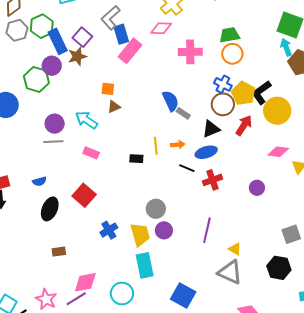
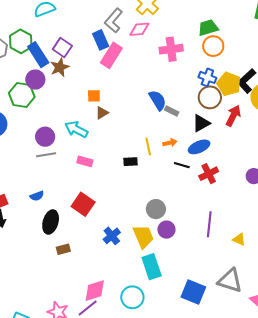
gray L-shape: (110, 18) -> (114, 20), moved
brown rectangle: (59, 252) -> (63, 249), moved
gray triangle: (230, 272) -> (230, 281), moved

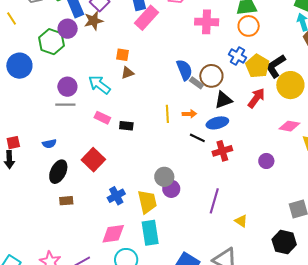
brown circle: (210, 97) -> (211, 76), moved
black rectangle: (131, 162) -> (126, 126), moved
purple circle: (166, 230) -> (171, 189), moved
pink diamond: (95, 291) -> (113, 234), moved

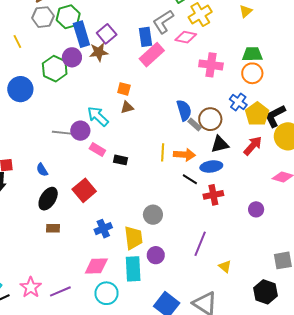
purple circle: (67, 87) -> (80, 131), moved
orange arrow: (189, 114) -> (184, 155), size x1.5
blue semicircle: (49, 144) -> (42, 170), turned 64
purple circle: (171, 189) -> (156, 255), moved

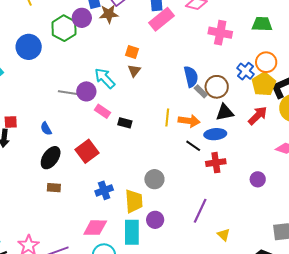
orange circle: (252, 73) -> (266, 62), moved
brown triangle: (127, 107) -> (134, 71), turned -40

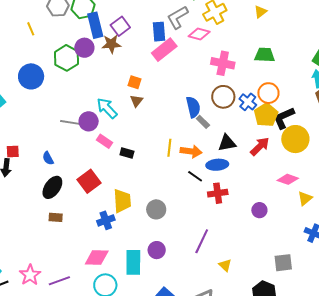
brown circle: (217, 87) -> (223, 97), moved
yellow trapezoid: (134, 201) -> (122, 201), moved

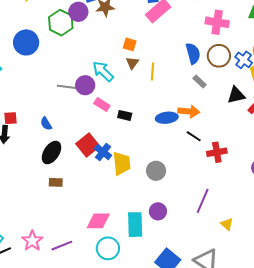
blue semicircle: (193, 107) -> (193, 53), moved
black triangle: (227, 143) -> (236, 95), moved
yellow line: (169, 148) -> (152, 72), moved
blue ellipse: (217, 165) -> (167, 118), moved
blue cross: (106, 220) -> (103, 152), moved, turned -30

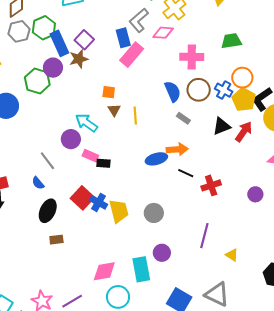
gray line: (67, 87) -> (47, 161), moved, turned 54
black rectangle: (125, 115) -> (103, 163), moved

